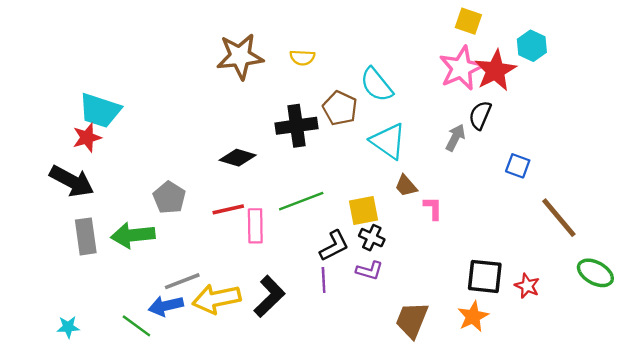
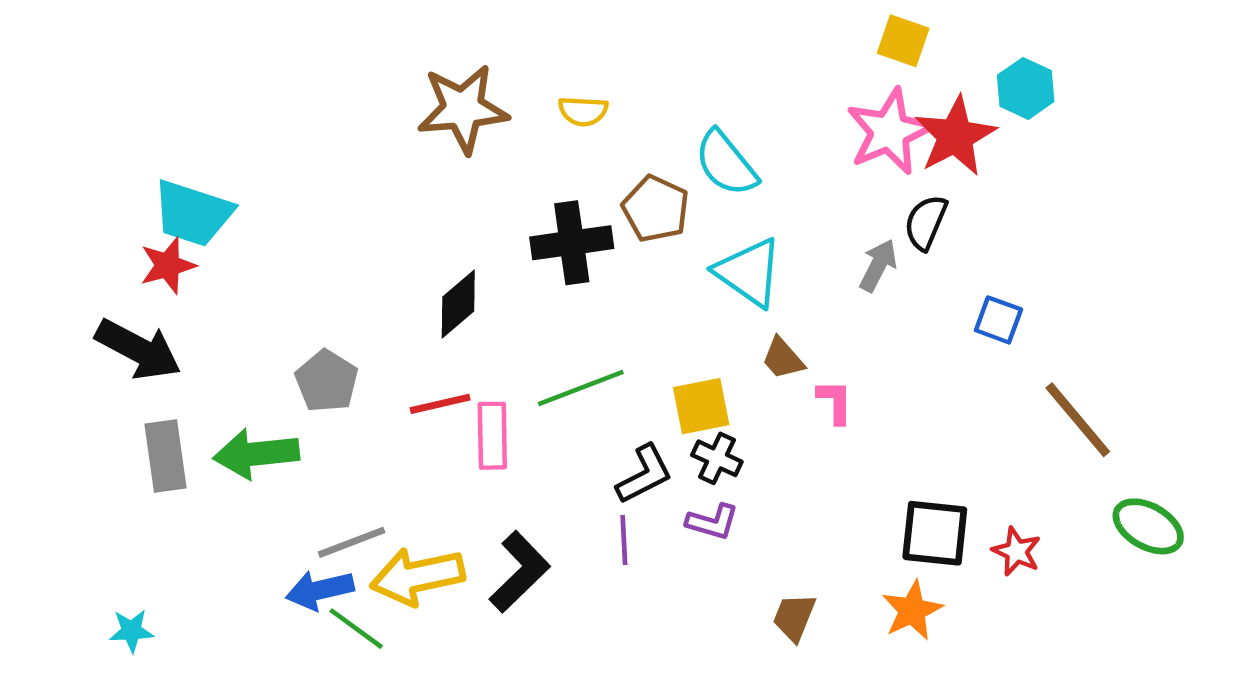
black diamond: (238, 158) -> (458, 304), turned -57
brown trapezoid: (412, 320) -> (794, 617), size x0.7
green line: (136, 326) -> (356, 629), moved

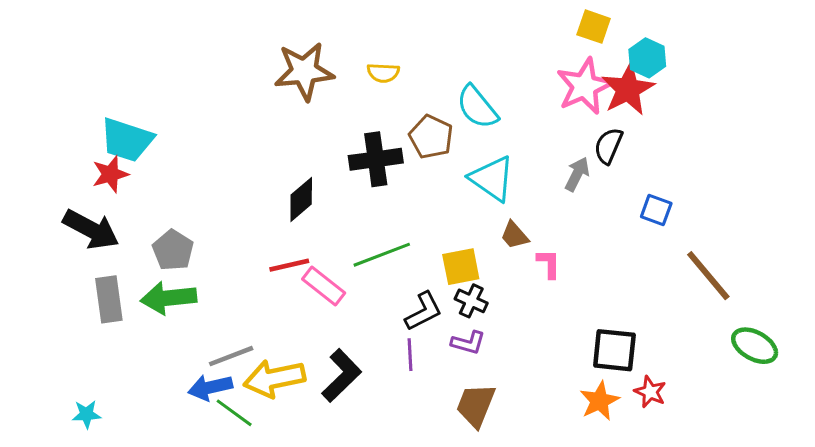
cyan hexagon: (1026, 88) -> (647, 58), moved
gray pentagon: (327, 381) -> (173, 250), moved
pink rectangle: (492, 436) -> (324, 286), turned -51
red star: (1017, 551) -> (650, 392), moved
brown trapezoid: (794, 617) -> (476, 405), moved, size x1.4

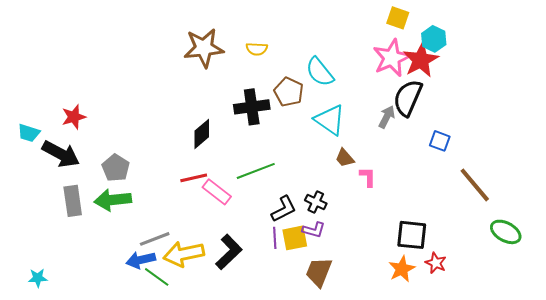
cyan trapezoid: (127, 140) -> (29, 133), moved, size x0.6
black semicircle: (608, 146) -> (408, 98), size x1.5
yellow square: (461, 267) -> (295, 238), moved
cyan star: (86, 414) -> (38, 278), moved

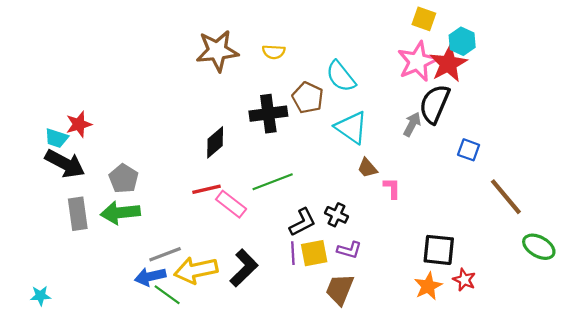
cyan trapezoid: (29, 133) -> (56, 138), moved
purple L-shape: (314, 230) -> (349, 250), moved

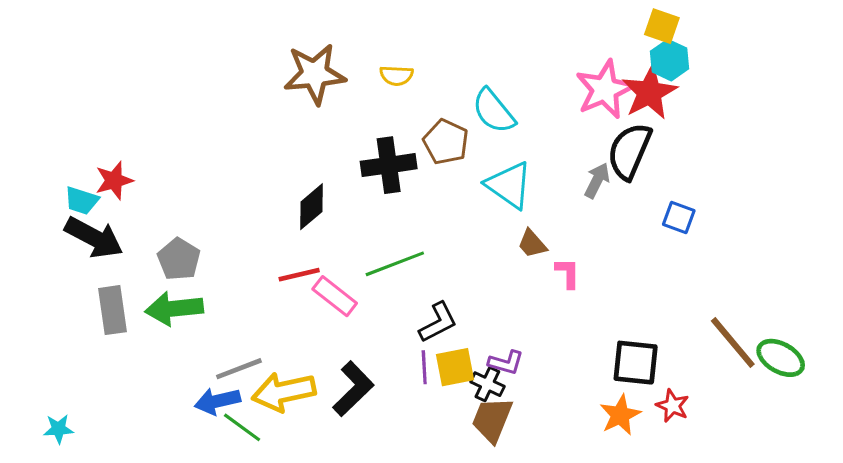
yellow square: (424, 19) -> (662, 26), moved
brown line: (506, 197) -> (733, 342), moved
black cross: (337, 215) -> (487, 384), moved

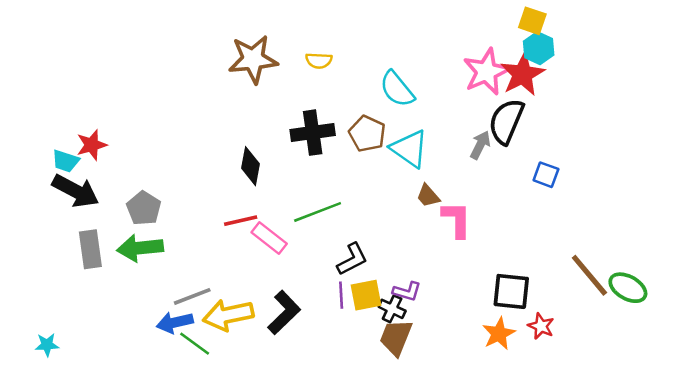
brown pentagon: (446, 142) -> (367, 134), moved
black diamond: (312, 207) -> (251, 166), turned -39
pink L-shape: (568, 273) -> (457, 219), size x1.5

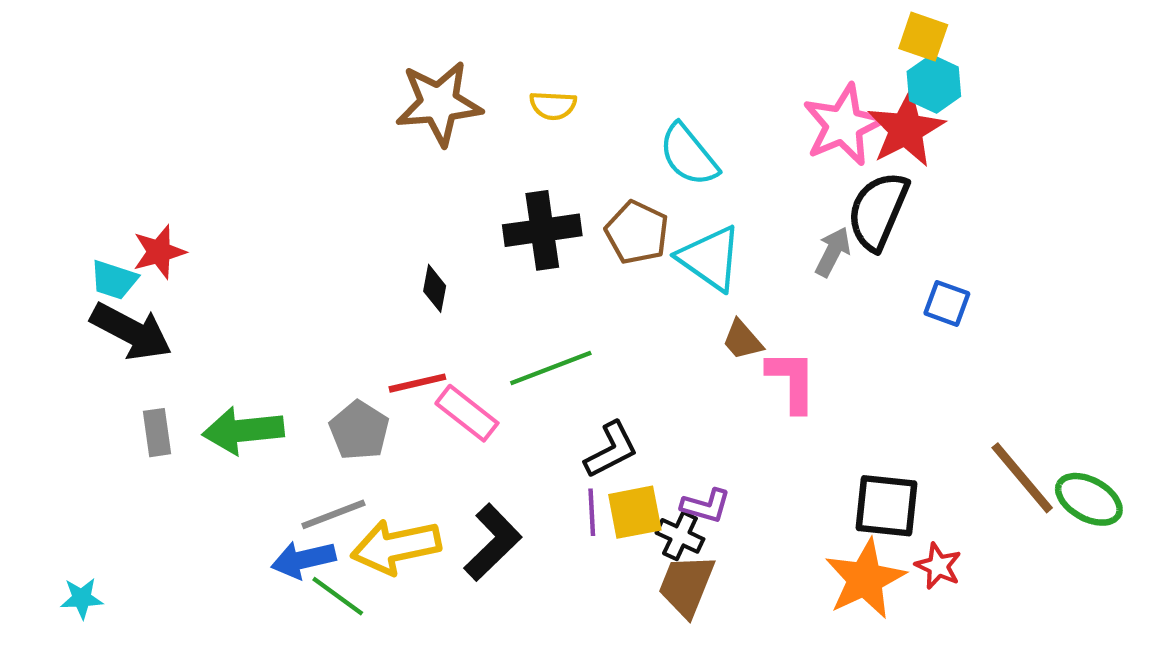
black diamond: (251, 166) -> (435, 288), size x0.7
gray pentagon: (144, 208) -> (359, 430), moved
gray rectangle: (90, 249) -> (157, 433), size x0.7
orange star: (499, 334) -> (865, 579), size x1.4

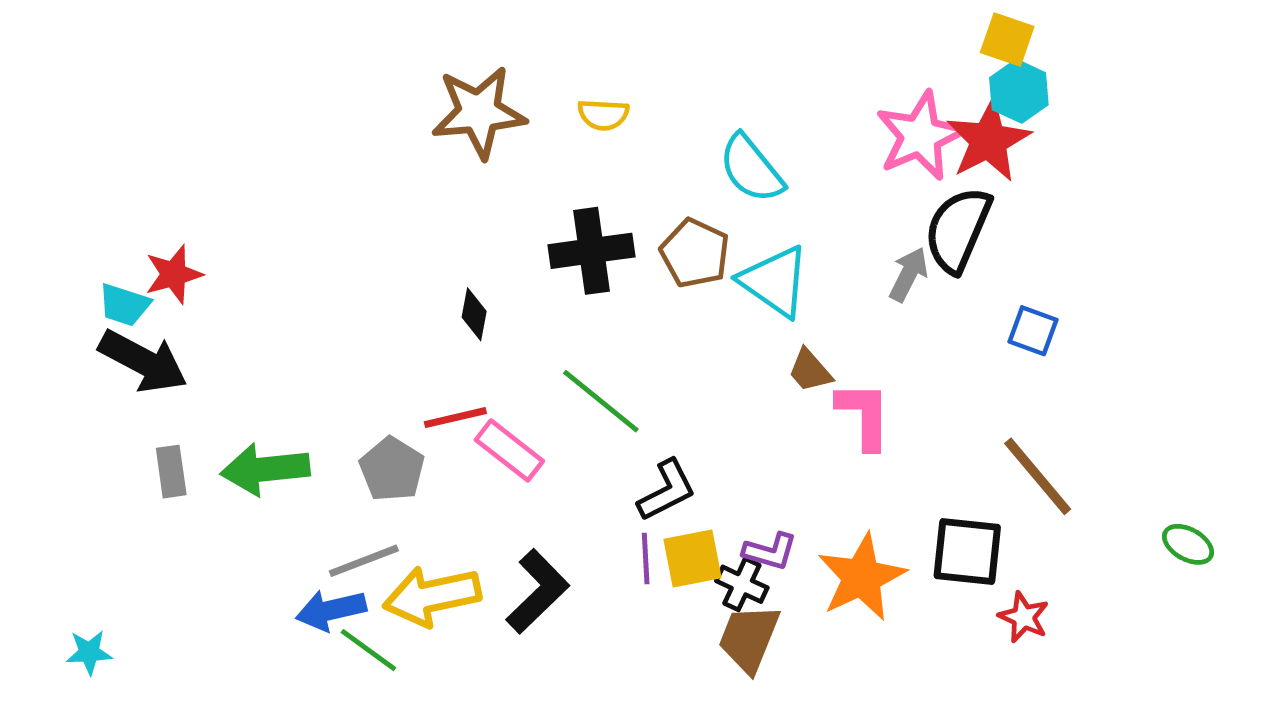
green line: (551, 368) -> (601, 401), turned 60
brown line: (1022, 478) -> (1038, 476), moved
green ellipse: (1089, 499) -> (1188, 544), size x0.7
orange star: (865, 579) -> (862, 577), moved

